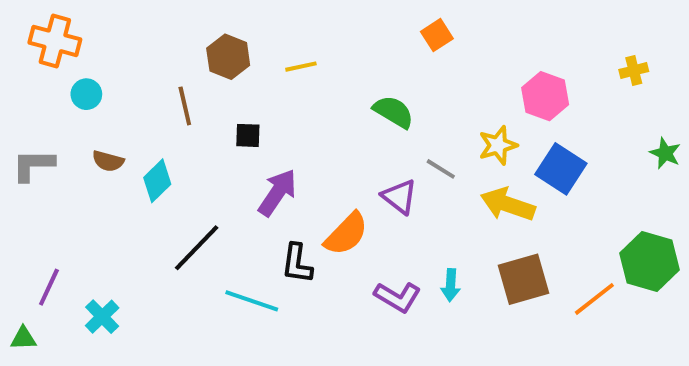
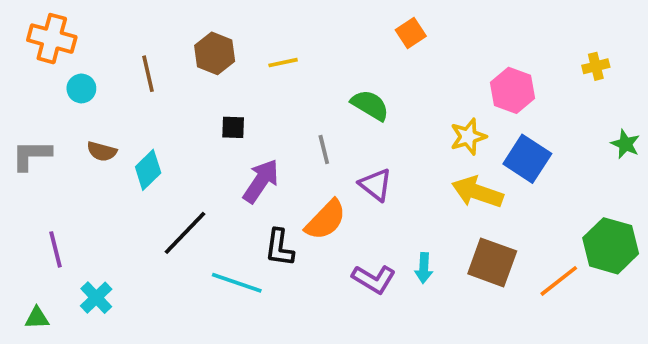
brown line: (185, 106) -> (148, 74), moved
gray line: (441, 169) -> (324, 150), moved, turned 44
brown square: (523, 279) -> (492, 262), turned 36
purple line: (49, 287) -> (56, 249), moved, turned -39
green triangle: (23, 338) -> (37, 318), moved

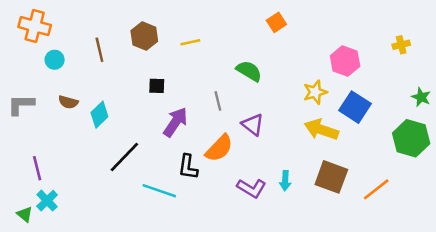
green hexagon: (611, 246) -> (411, 138), moved
cyan cross: (96, 298) -> (47, 201), moved
green triangle: (37, 318) -> (25, 214), turned 42

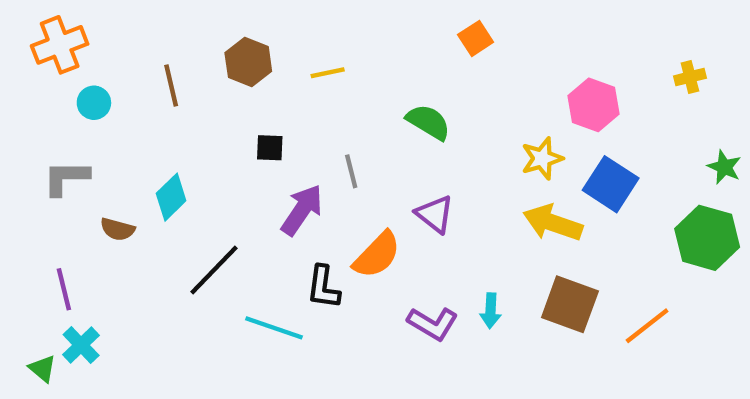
orange cross: (35, 26) -> (60, 45), turned -36
gray line: (218, 101) -> (351, 171), moved
brown semicircle: (68, 102) -> (117, 229), moved
gray L-shape: (21, 105) -> (66, 178), moved

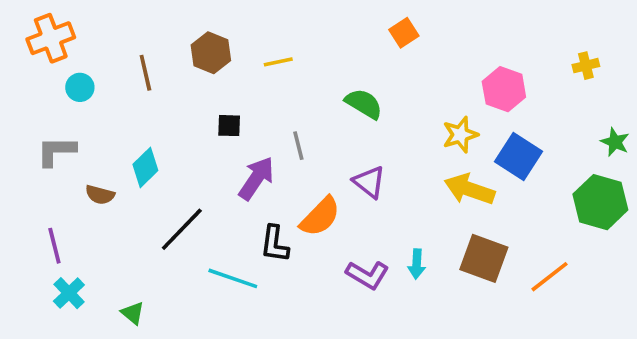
green triangle: (42, 369) -> (133, 313), moved

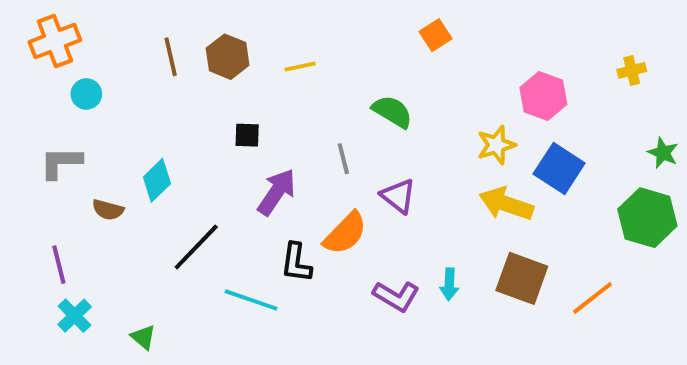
brown line: (145, 73) -> (171, 57), moved
gray line: (298, 146) -> (343, 159), moved

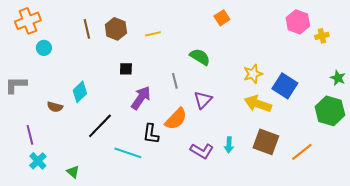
pink hexagon: (543, 96) -> (298, 22), moved
gray L-shape: (61, 163) -> (16, 85), moved
purple triangle: (398, 196) -> (203, 100), turned 36

